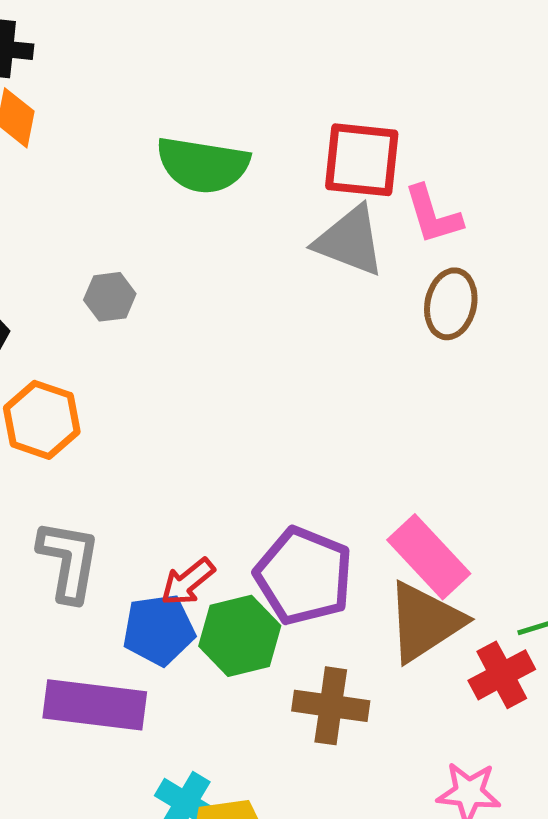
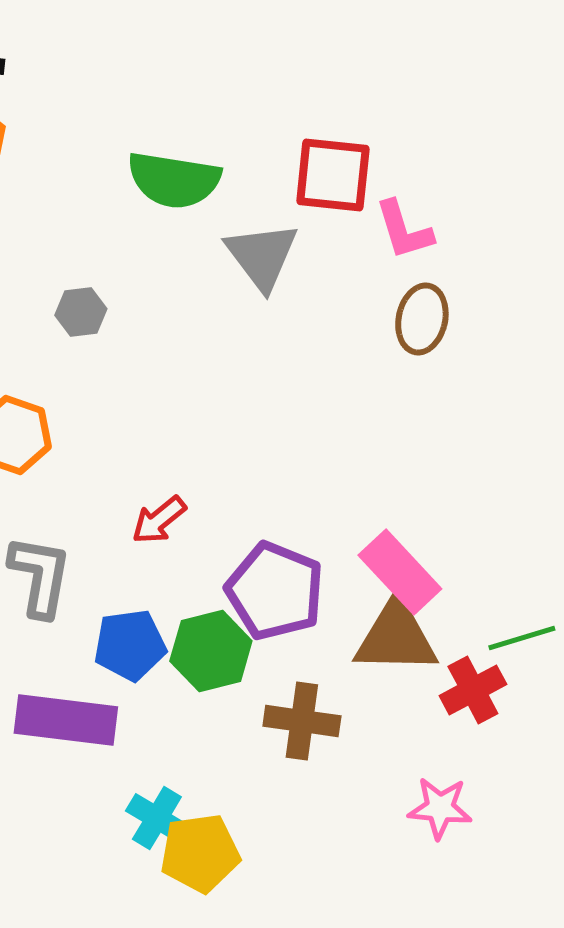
gray triangle: (350, 241) -> (262, 256), moved, turned 32
red arrow: (188, 582) -> (159, 520), moved
brown triangle: (425, 622) -> (396, 637), turned 34

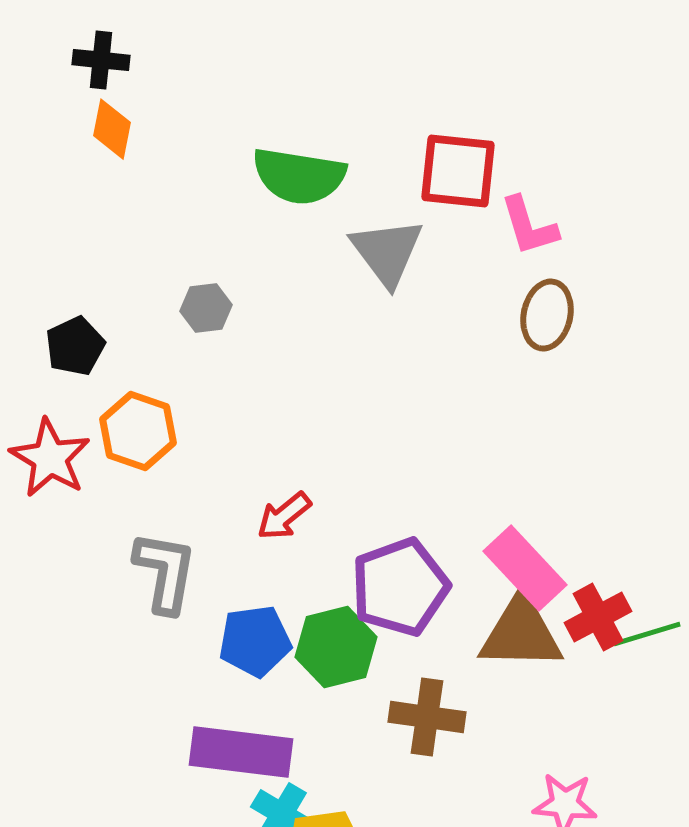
purple pentagon: (275, 591) -> (400, 587), turned 30
red cross: (473, 690) -> (598, 617), moved
purple rectangle: (66, 720) -> (241, 752), moved

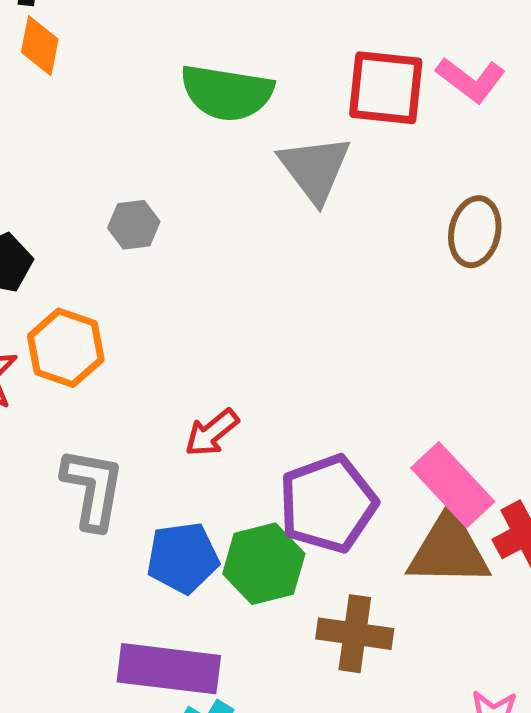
pink L-shape: (529, 226) -> (471, 80), moved, turned -36

